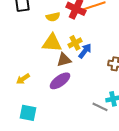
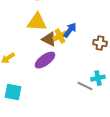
yellow cross: (75, 43) -> (60, 36), moved
brown triangle: (64, 60) -> (49, 39), turned 42

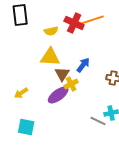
yellow cross: (60, 36) -> (71, 84), moved
brown triangle: (49, 39) -> (62, 74), turned 35

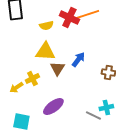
yellow cross: (71, 84) -> (32, 78), moved
purple ellipse: (58, 95) -> (53, 106), moved

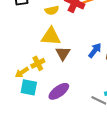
blue arrow: (78, 60) -> (95, 50), moved
cyan square: (21, 122) -> (29, 87), moved

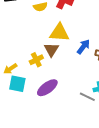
yellow triangle: (51, 36) -> (59, 33), moved
yellow cross: (38, 63) -> (36, 60), moved

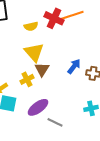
yellow triangle: (59, 33) -> (34, 52), moved, turned 45
gray line: (87, 97) -> (55, 122), moved

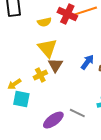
purple ellipse: (38, 107) -> (53, 120), moved
gray line: (55, 122) -> (77, 113), moved

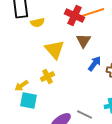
yellow semicircle: (44, 22) -> (38, 23), moved
brown triangle: (55, 65) -> (84, 41), moved

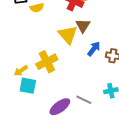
yellow triangle: (55, 50) -> (68, 35), moved
yellow cross: (48, 77) -> (47, 62), size x1.5

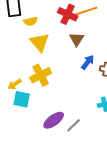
yellow triangle: (68, 35) -> (40, 42), moved
gray line: (84, 100) -> (74, 125), moved, turned -70

